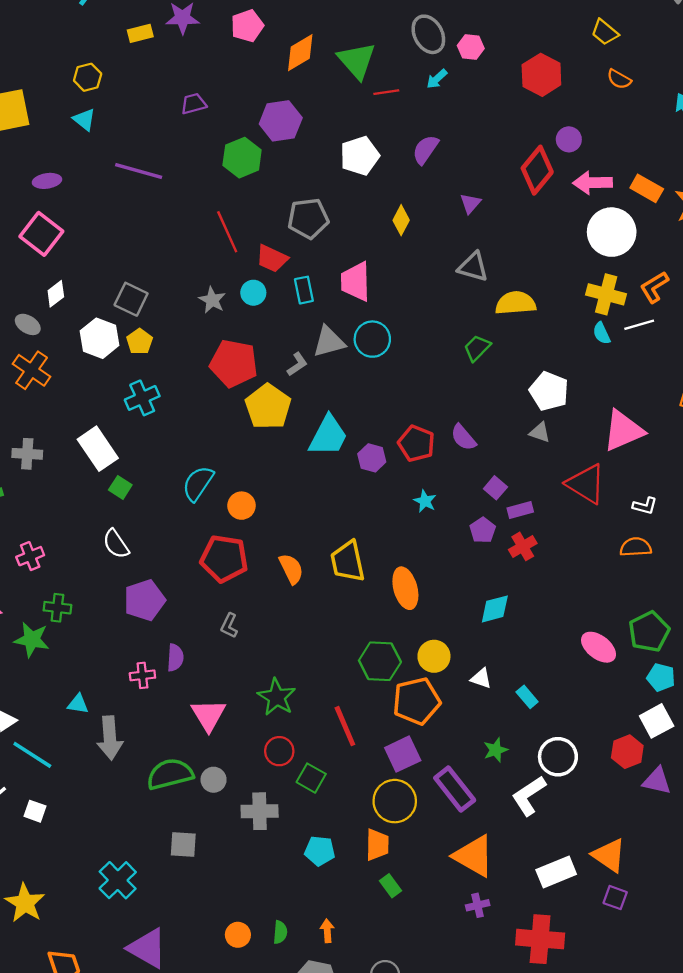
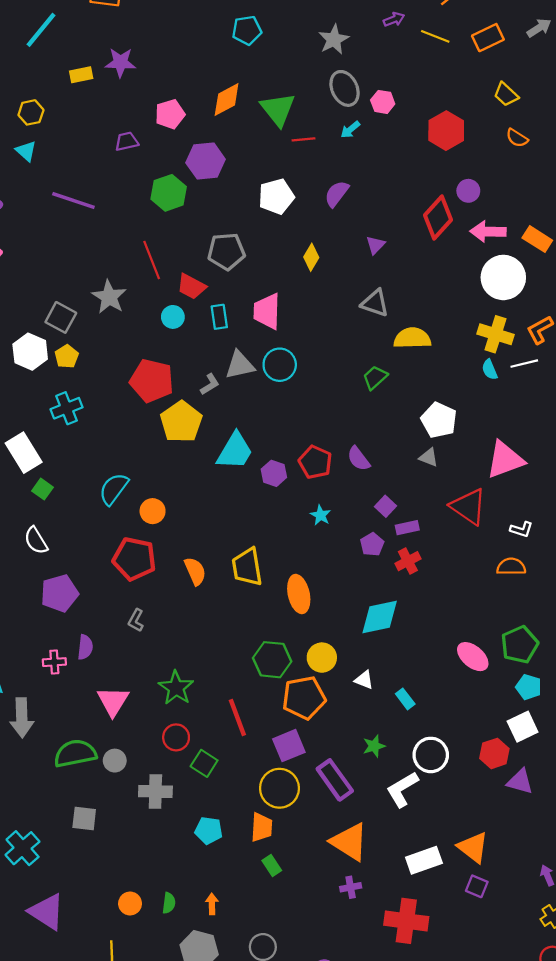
pink pentagon: (247, 26) -> (170, 114), moved
gray star: (212, 300) -> (109, 297), moved, size x1.4
cyan diamond: (495, 609) -> (380, 617), size x1.4

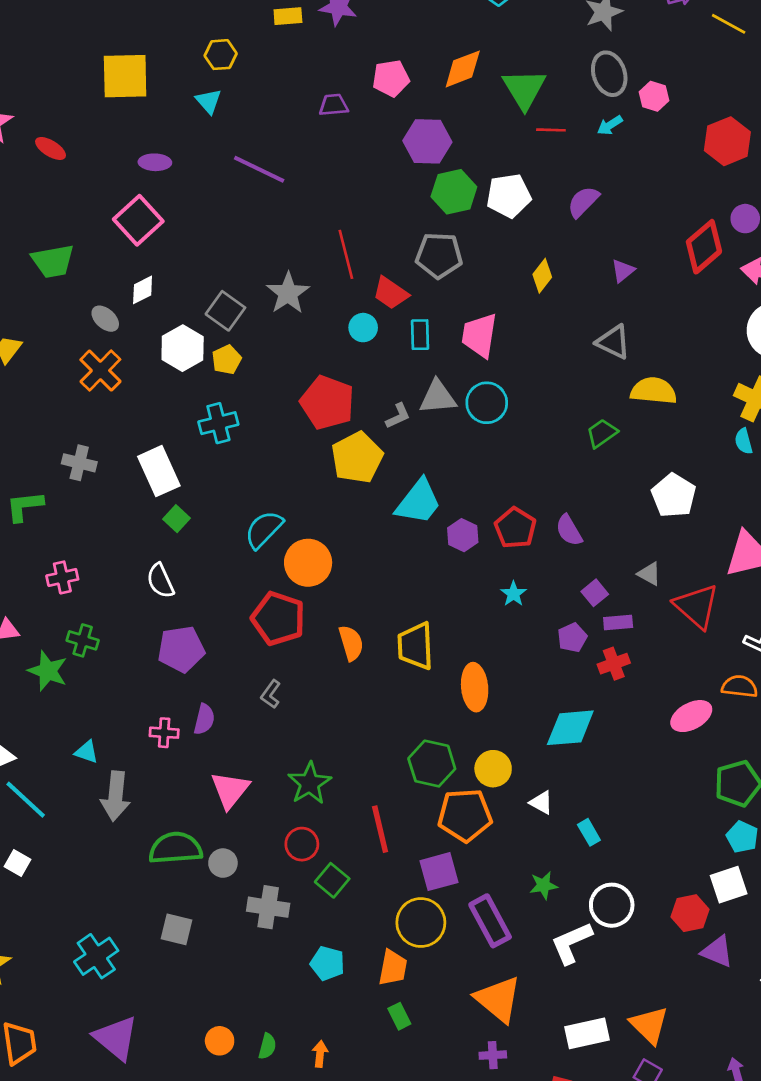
green hexagon: (169, 193) -> (454, 192), moved
gray triangle: (429, 457) -> (649, 574), moved
orange circle: (153, 511) -> (308, 563), size x1.5
pink ellipse: (473, 657) -> (691, 716), moved, turned -76

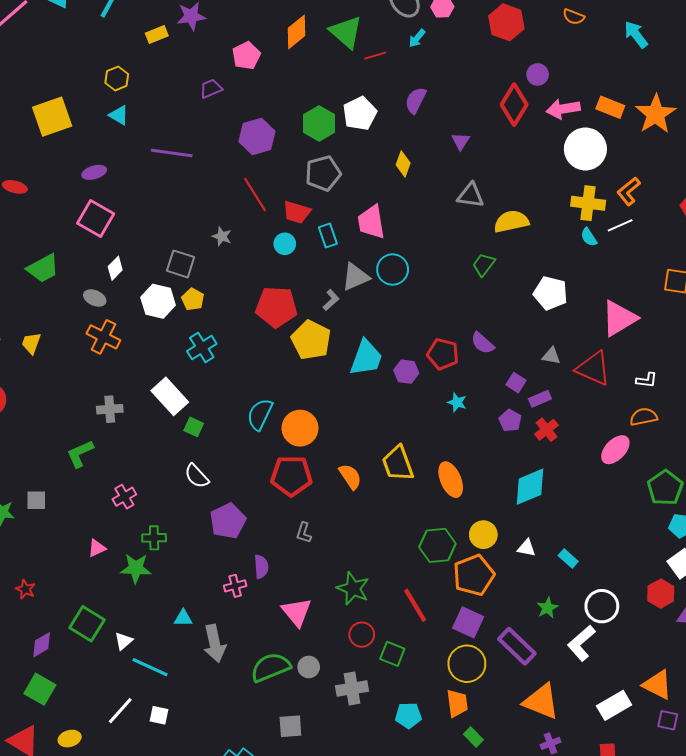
purple hexagon: (427, 141) -> (257, 137), moved
gray star: (288, 293) -> (222, 236), size x0.6
purple square: (439, 872) -> (468, 622), turned -32

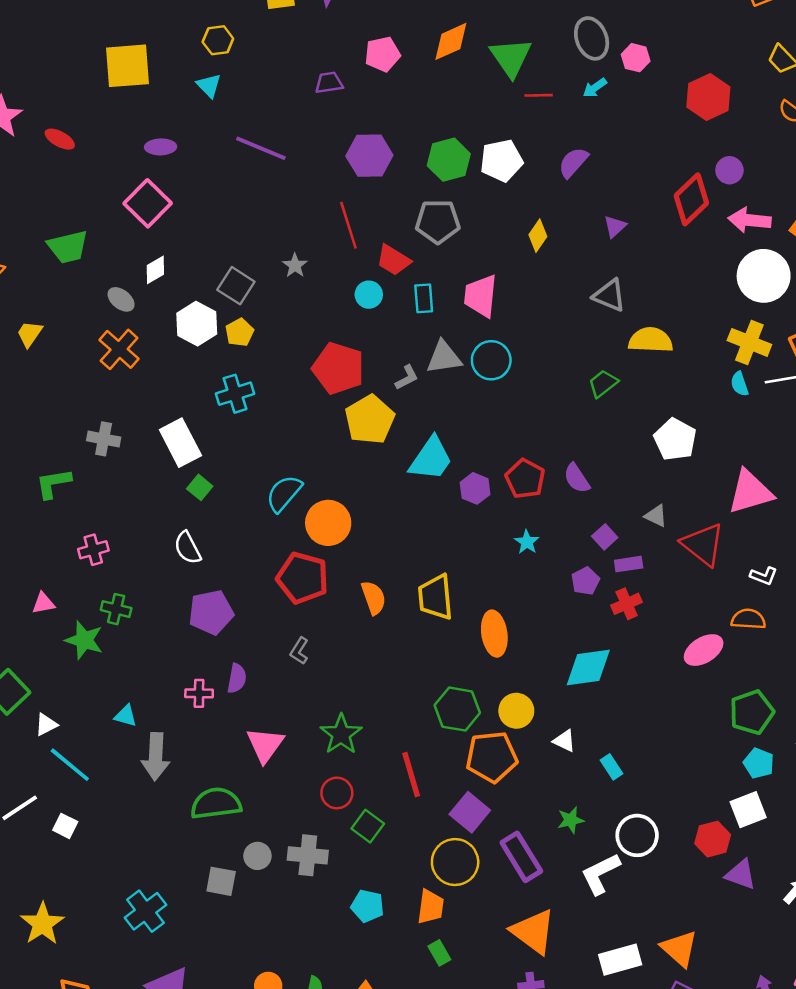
gray circle: (309, 667) -> (257, 856), moved

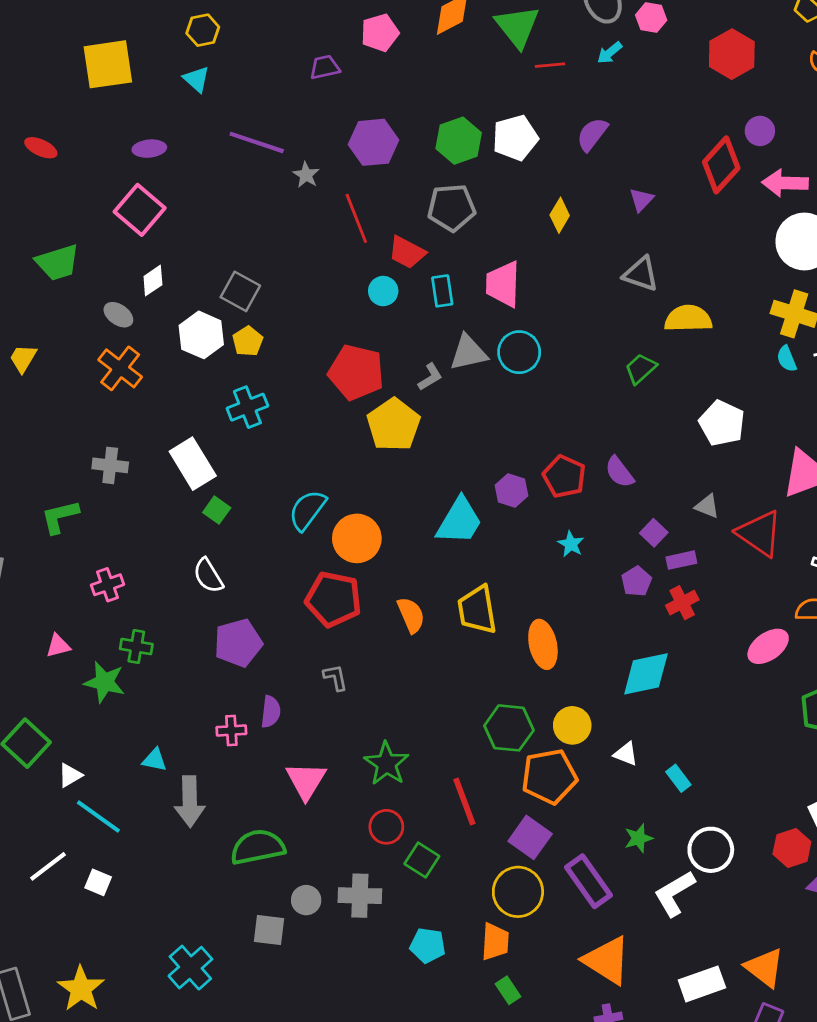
gray star: (295, 265) -> (306, 175), moved
cyan trapezoid: (431, 459) -> (459, 521), moved
gray L-shape: (299, 651) -> (335, 678), turned 140

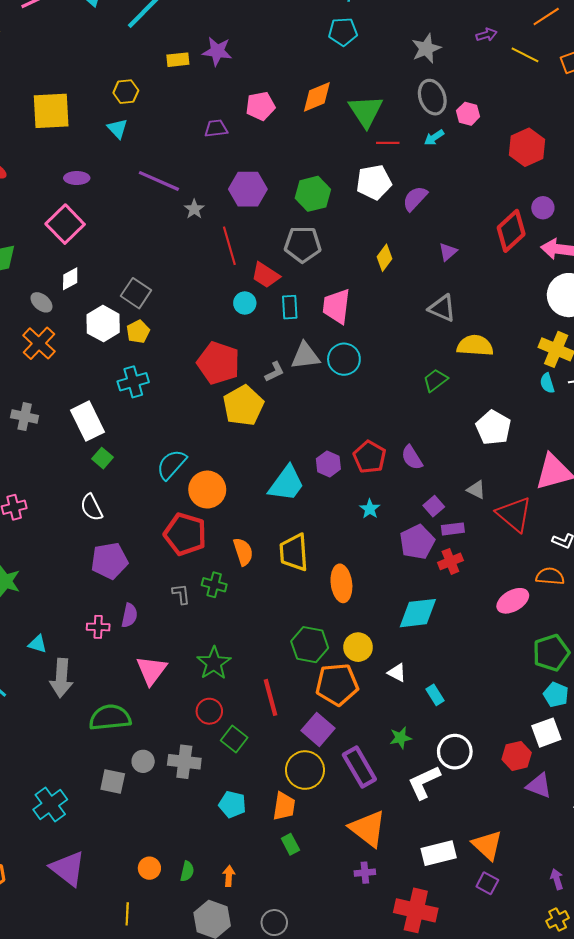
white pentagon: (515, 138) -> (374, 182), moved
purple pentagon: (636, 581) -> (417, 542), size x1.5
green cross: (136, 647) -> (214, 585), moved

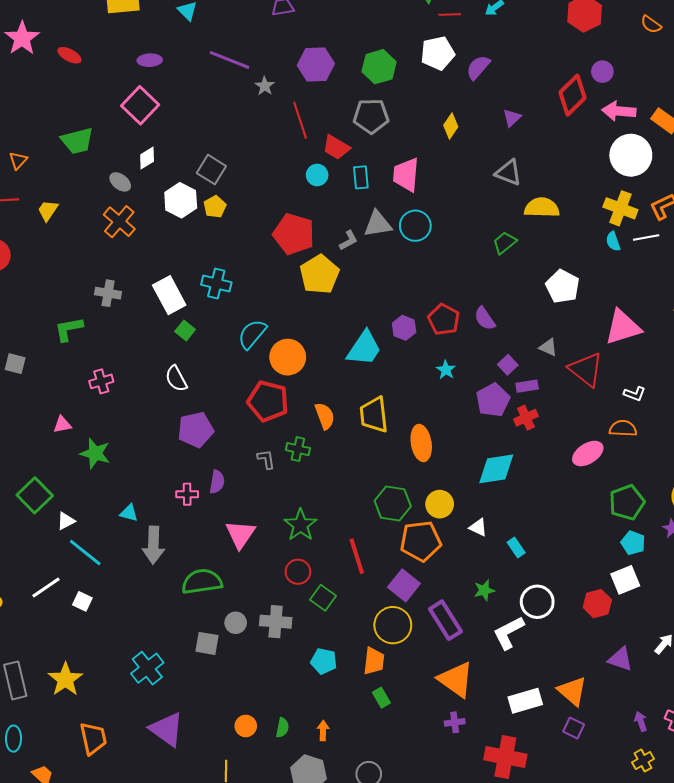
cyan cross: (133, 382) -> (216, 284), moved, turned 32
purple triangle: (539, 786) -> (620, 659), moved

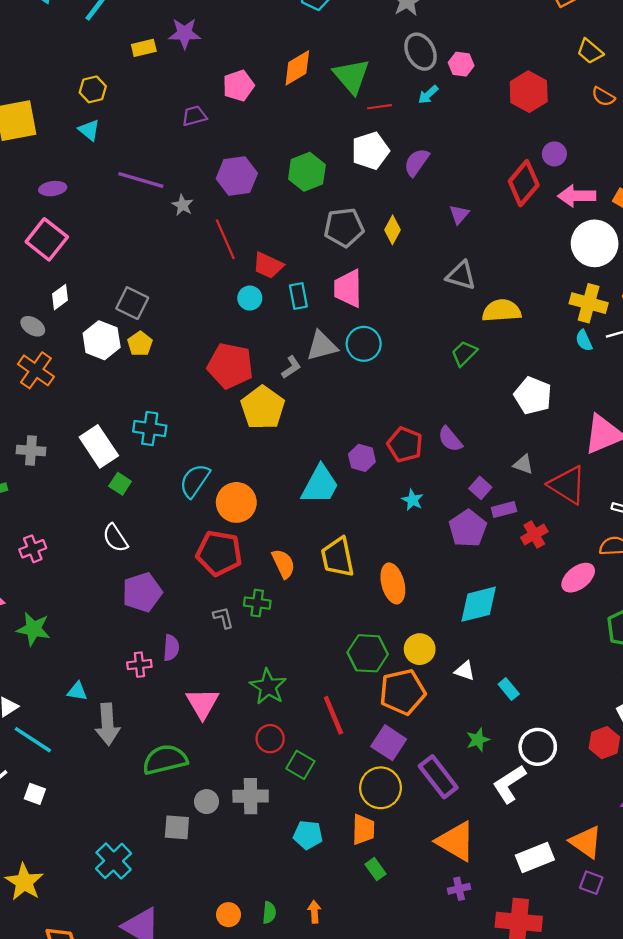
gray pentagon: (371, 116) -> (344, 227), moved
red cross: (526, 418) -> (534, 534), moved

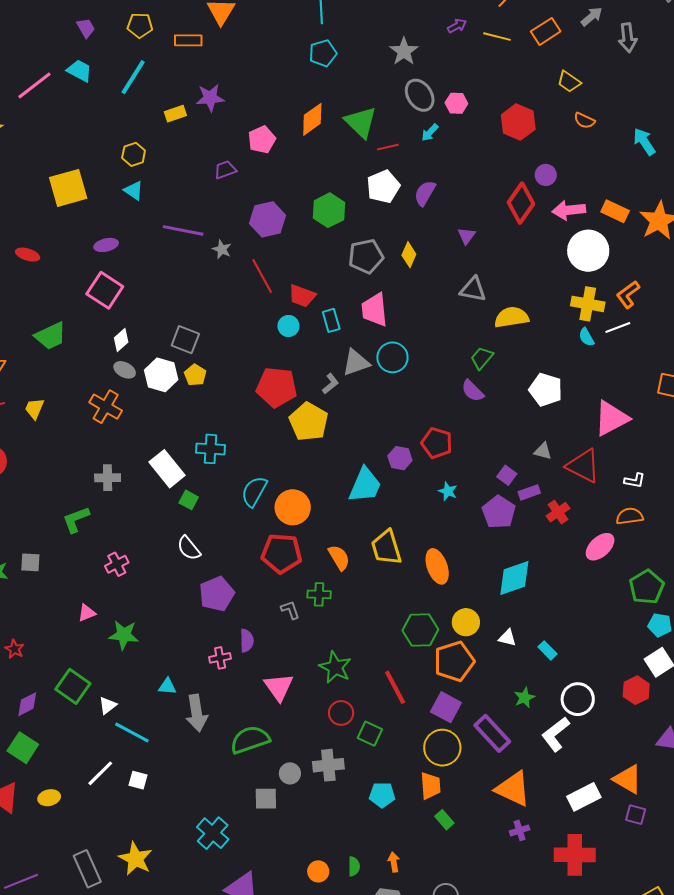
gray ellipse: (33, 326) -> (125, 370), moved
purple semicircle: (450, 439) -> (473, 391), moved

